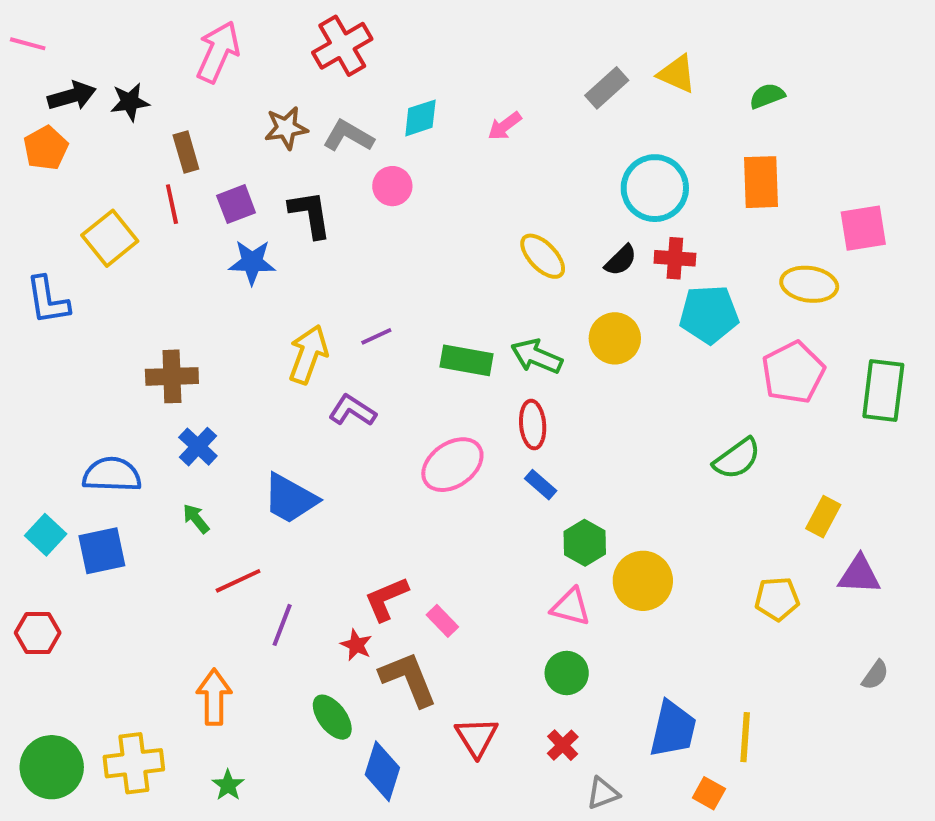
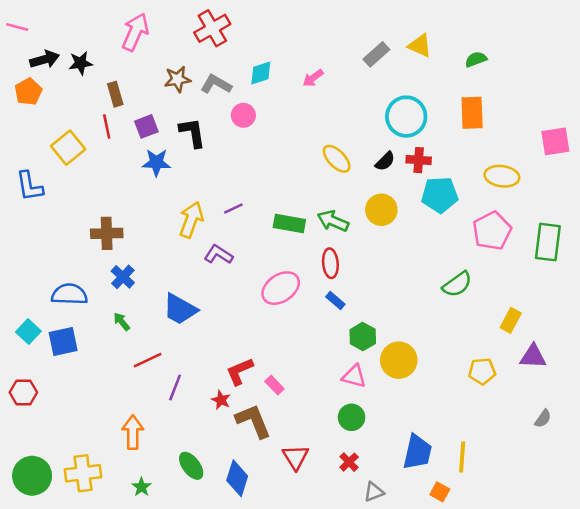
pink square: (863, 228) -> (555, 141), moved
green ellipse: (332, 717) -> (191, 466), moved

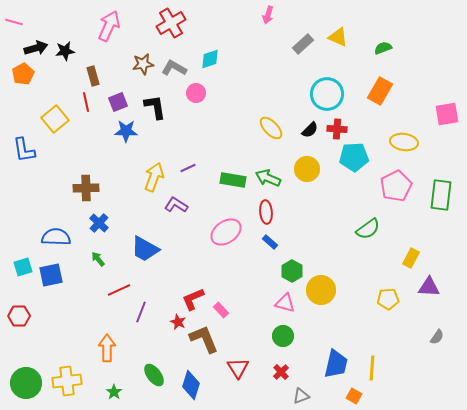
pink arrow: (313, 78) -> (268, 15), moved, turned -36
orange rectangle: (472, 113) -> (380, 91), turned 32
cyan square: (28, 332) -> (23, 267), turned 30

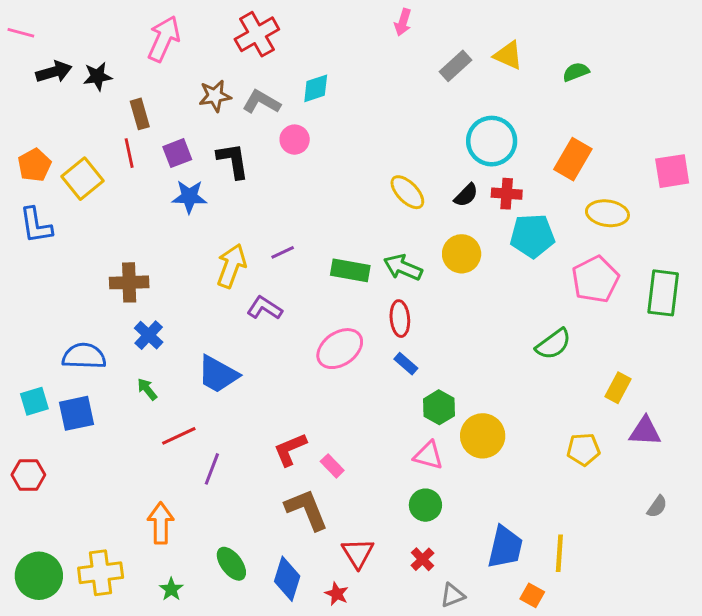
orange pentagon: (23, 74) -> (34, 165), moved
orange rectangle: (380, 91) -> (573, 159), moved
red star: (178, 322) -> (337, 594), moved

